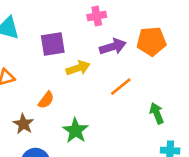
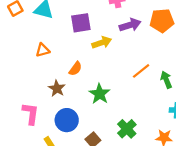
orange line: (121, 87) -> (141, 71), moved

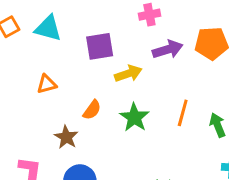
orange line: (141, 71) -> (183, 113), turned -36
green star: (100, 94) -> (134, 117), moved

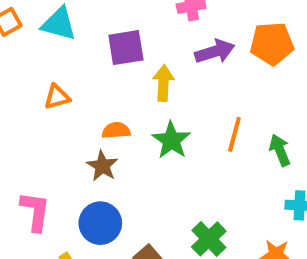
yellow arrow: (128, 74) -> (163, 83), turned -68
orange semicircle: (92, 110) -> (116, 130), turned -130
brown star: (66, 137) -> (102, 166), moved

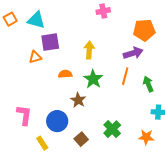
purple square: (126, 48) -> (50, 42), moved
purple arrow: (215, 51) -> (133, 53), moved
brown star: (102, 166) -> (78, 100), moved

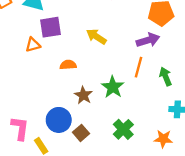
yellow arrow: (89, 50) -> (96, 37), turned -60
green star: (93, 79) -> (113, 87), moved
pink L-shape: (24, 115) -> (20, 128), moved
brown square: (81, 139) -> (81, 133), moved

